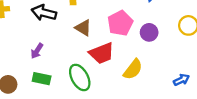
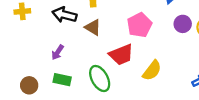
brown triangle: (83, 28) -> (93, 27), moved
purple circle: (149, 32) -> (183, 24), moved

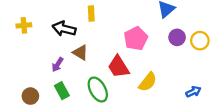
brown triangle: (93, 27) -> (80, 53), moved
red trapezoid: (121, 55) -> (118, 67), turned 80
green rectangle: (62, 80) -> (62, 91), turned 49

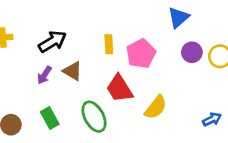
yellow rectangle: (91, 13) -> (109, 44), moved
black arrow: (64, 29) -> (52, 42), turned 135
purple arrow: (58, 65) -> (44, 75), moved

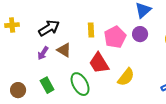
purple circle: (192, 52) -> (140, 34), moved

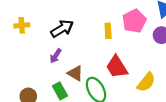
pink pentagon: (115, 37) -> (134, 21), moved
brown triangle: (64, 50) -> (75, 73), moved

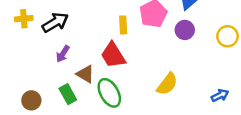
black arrow: (62, 29) -> (55, 22), moved
red trapezoid: (117, 67) -> (113, 55), moved

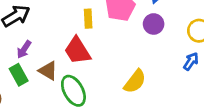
green rectangle: (68, 94) -> (19, 75), moved
blue arrow: (220, 95) -> (191, 61), moved, turned -30

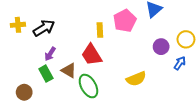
purple circle: (154, 24) -> (161, 47), moved
yellow semicircle: (135, 81) -> (136, 79), turned 30

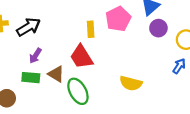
purple circle: (161, 47) -> (158, 28), moved
green rectangle: (46, 74) -> (31, 78), turned -56
yellow semicircle: (136, 79) -> (131, 83), turned 36

